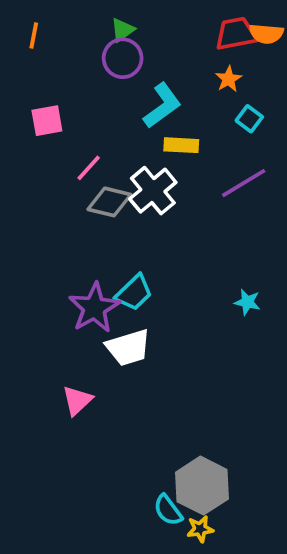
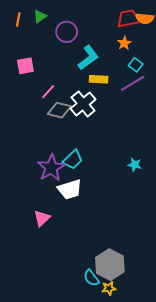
green triangle: (123, 30) -> (40, 16), moved
purple line: (244, 183) -> (133, 83), moved

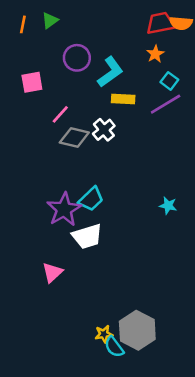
purple circle: (67, 32) -> (77, 58), moved
white cross: (83, 104) -> (104, 130), size x0.7
yellow star: (109, 288) -> (104, 334), moved

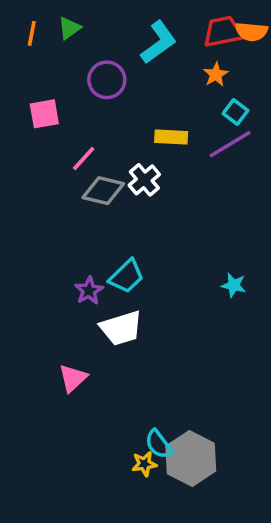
cyan L-shape: (110, 72) -> (159, 42), moved
purple star: (64, 209) -> (89, 291), size x0.6
cyan semicircle: (114, 347) -> (159, 444), moved

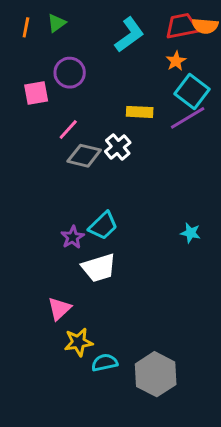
purple circle: (107, 80) -> (70, 73), moved
cyan square: (235, 112) -> (192, 92), size x1.6
cyan semicircle: (159, 444) -> (105, 363), moved, turned 115
yellow star: (144, 464) -> (78, 342), moved, size x1.4

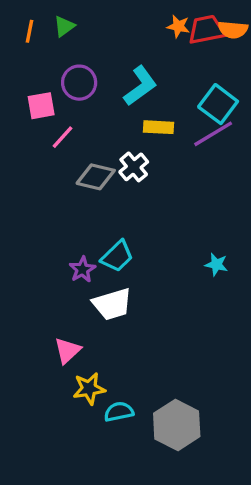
cyan L-shape: (129, 35) -> (140, 86), moved
orange star: (176, 61) -> (178, 26), moved, turned -30
pink line: (68, 129) -> (63, 137), moved

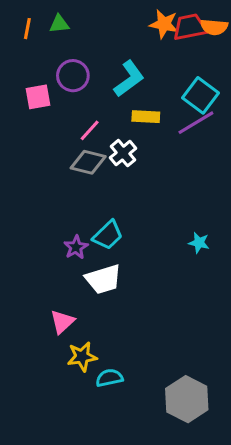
green triangle: (64, 26) -> (59, 24), turned 30
orange star: (178, 26) -> (164, 24), size x1.4
pink line: (63, 137) -> (90, 130), moved
gray hexagon: (177, 425) -> (187, 399), moved

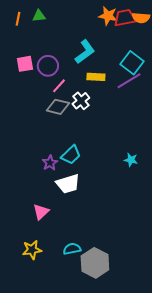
purple circle: (73, 76) -> (48, 66), moved
yellow star: (82, 357) -> (32, 250), moved
gray hexagon: (187, 399) -> (95, 263), moved

